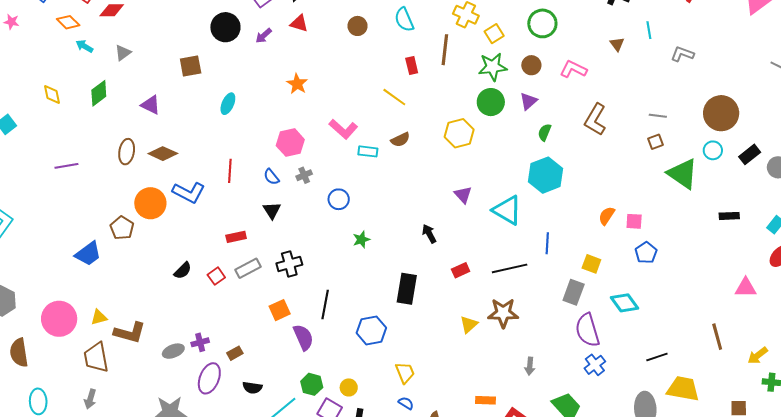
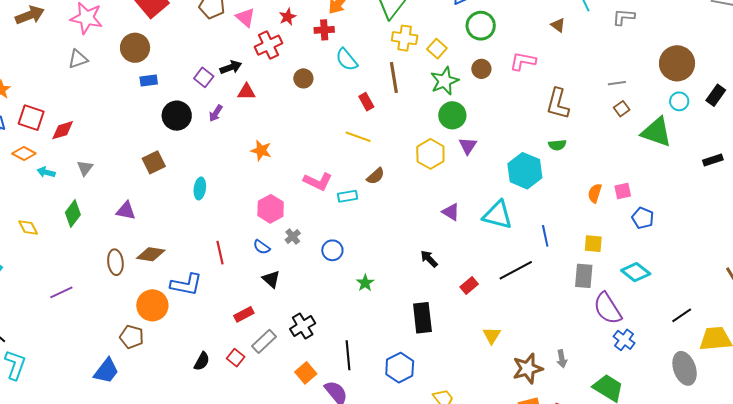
purple triangle: (528, 101) -> (468, 146), moved
green semicircle: (545, 132) -> (557, 145), moved, turned -102
brown star: (503, 313) -> (528, 369), moved

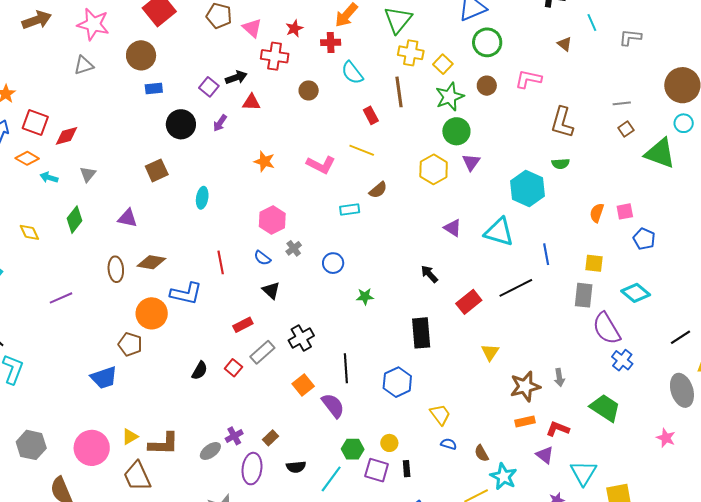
red cross: (269, 45) -> (275, 56), turned 32
pink L-shape: (318, 181) -> (321, 165), moved
green star: (365, 283) -> (365, 296), turned 30
red rectangle: (469, 286) -> (469, 302), size x1.4
blue trapezoid: (106, 371) -> (104, 378), turned 32

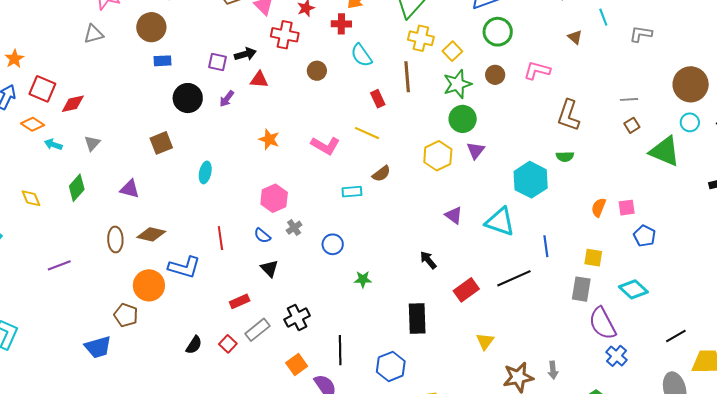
purple square: (209, 87) -> (218, 62), turned -30

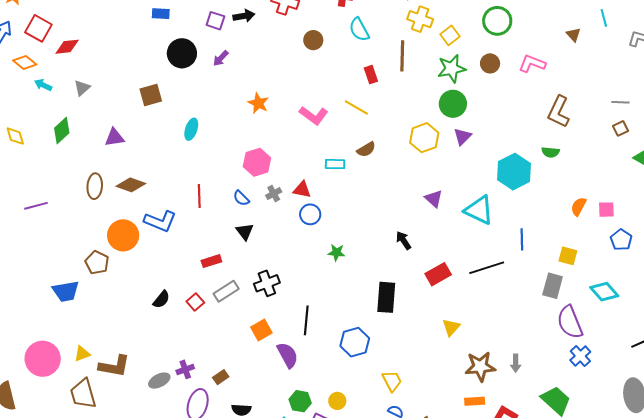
red triangle: (259, 80) -> (302, 190), moved
purple triangle: (130, 189) -> (114, 137), turned -30

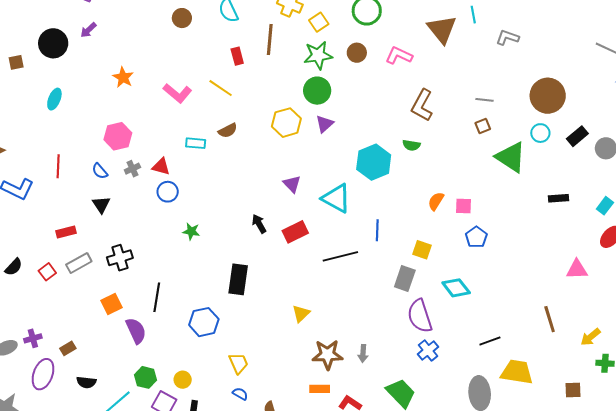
brown triangle: (573, 35) -> (442, 29), size x2.0
black circle: (182, 53) -> (53, 43), moved
brown square: (151, 95) -> (16, 62), size x0.7
red rectangle: (438, 274) -> (295, 232), moved

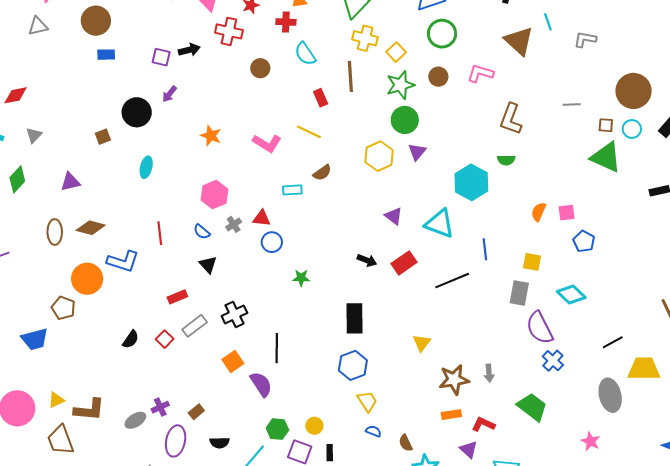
brown square: (483, 126) -> (606, 125), moved, turned 35
black arrow: (259, 224) -> (367, 260), turned 150
blue hexagon: (204, 322) -> (353, 365), moved

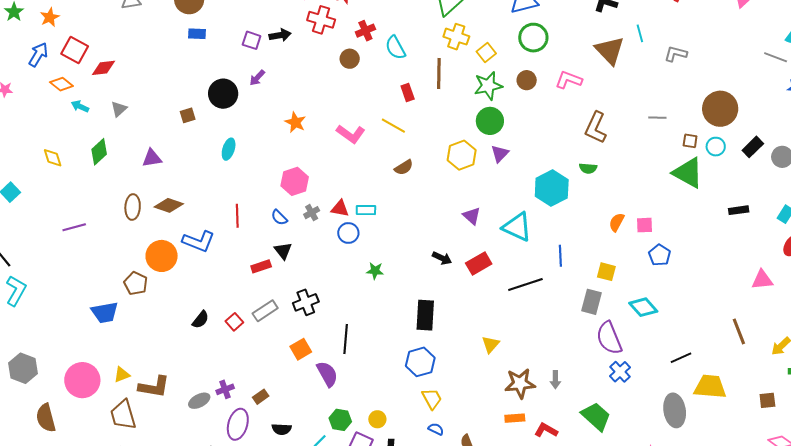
red cross: (286, 22) -> (365, 31), moved, turned -30
cyan rectangle: (292, 190) -> (366, 210), moved
red rectangle: (177, 297) -> (261, 266), moved

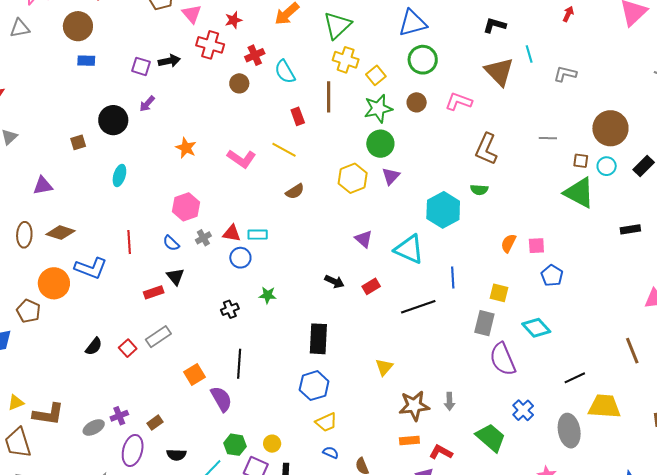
red rectangle: (479, 263) -> (371, 286), size x0.7
black cross: (306, 302) -> (230, 309), moved, size x0.7
blue cross: (620, 372) -> (523, 410), moved
yellow trapezoid: (432, 399) -> (326, 422), turned 95

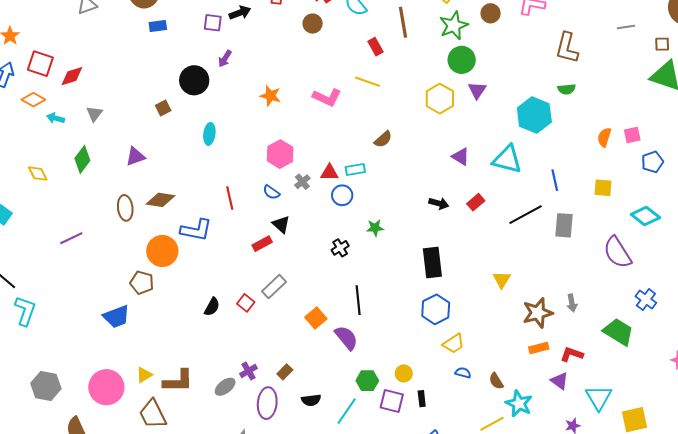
brown semicircle: (295, 191) -> (383, 139), moved
blue pentagon: (552, 275) -> (652, 162), turned 30
gray rectangle: (484, 323) -> (564, 225), moved

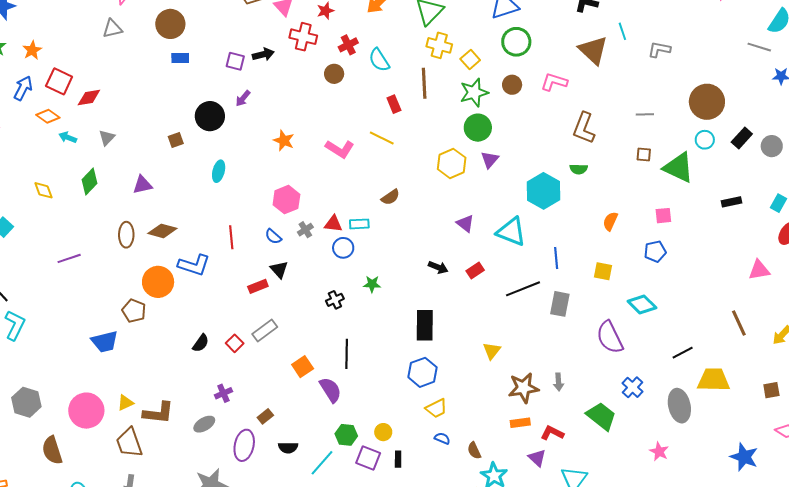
brown square: (662, 44) -> (644, 154), moved
pink square: (632, 135) -> (663, 216), moved
purple cross: (248, 371) -> (223, 393), moved

